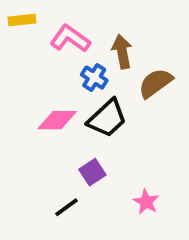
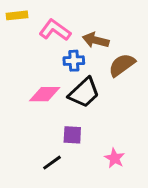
brown arrow: (122, 52) -> (96, 40), turned -65
blue cross: (94, 78) -> (74, 61), turned -36
purple square: (92, 172) -> (72, 135), turned 36

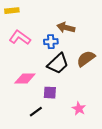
pink L-shape: (55, 30) -> (20, 38), moved
brown semicircle: (122, 65) -> (86, 59), moved
pink diamond: (45, 94) -> (25, 79), moved

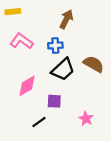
brown arrow: (66, 28) -> (66, 19), moved, turned 102
brown semicircle: (86, 59) -> (94, 64), turned 66
pink diamond: (25, 79) -> (27, 86), turned -30

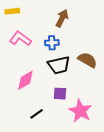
black trapezoid: (63, 70) -> (59, 65), turned 30
purple square: (54, 101) -> (60, 94), moved
pink star: (86, 119) -> (80, 111), size x1.6

